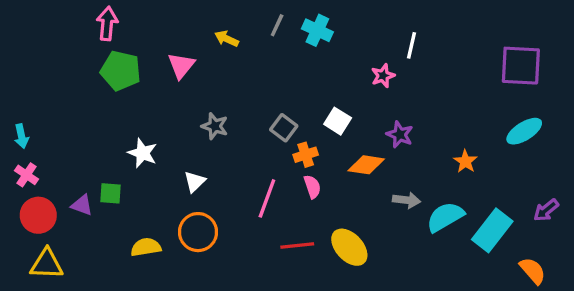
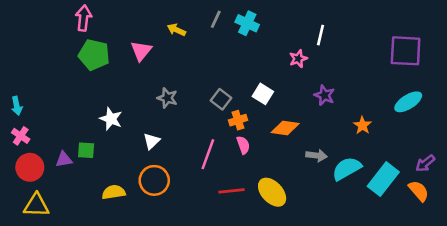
purple star: (400, 135) -> (324, 95), moved
purple triangle: (82, 205) -> (64, 159), turned -30
orange semicircle: (533, 271) -> (419, 191), moved

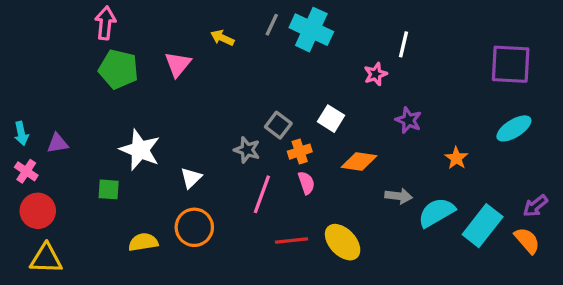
cyan cross: (247, 23) -> (311, 30), size x1.4
gray star: (167, 98) -> (247, 150), moved
white star: (111, 119) -> (140, 150), size x1.4
purple triangle: (64, 159) -> (58, 143), moved

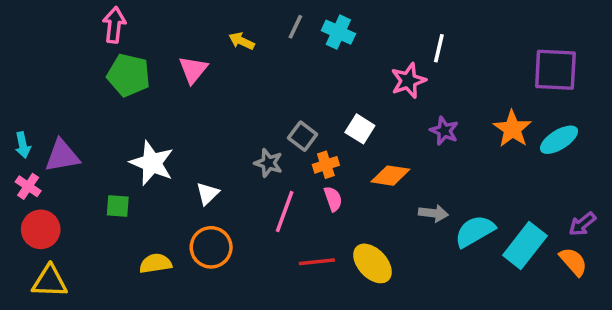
cyan cross: (311, 30) -> (338, 32), size x0.7
pink star: (376, 74) -> (408, 81), size x1.4
purple triangle: (58, 143) -> (62, 156), size x1.5
orange star: (456, 158) -> (512, 129), moved, size x1.5

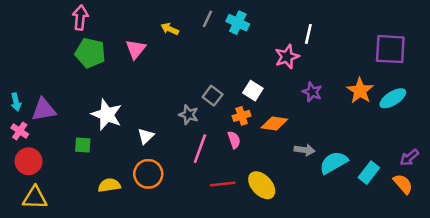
orange cross: (326, 165) -> (242, 116), moved
cyan rectangle: (525, 246) -> (369, 173), size x0.7

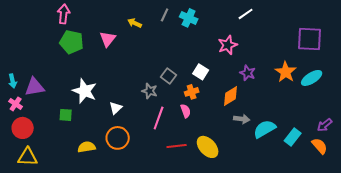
white line: (308, 34) -> (246, 14), moved, turned 42
orange diamond: (274, 123) -> (231, 96), moved, turned -40

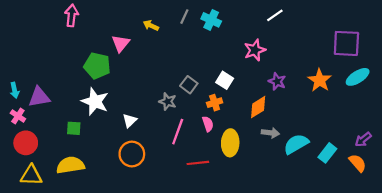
green pentagon: (72, 42) -> (97, 66), moved
cyan ellipse: (312, 78) -> (358, 77), moved
yellow semicircle: (87, 147) -> (70, 165), moved, size x1.4
yellow ellipse: (208, 147) -> (230, 143), moved, turned 45

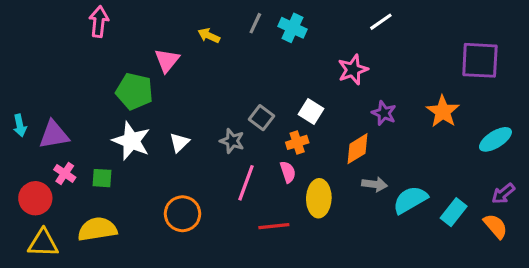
cyan ellipse: (358, 77) -> (495, 139), moved
pink cross: (18, 116) -> (65, 173), moved
white triangle: (130, 120) -> (179, 142), moved

